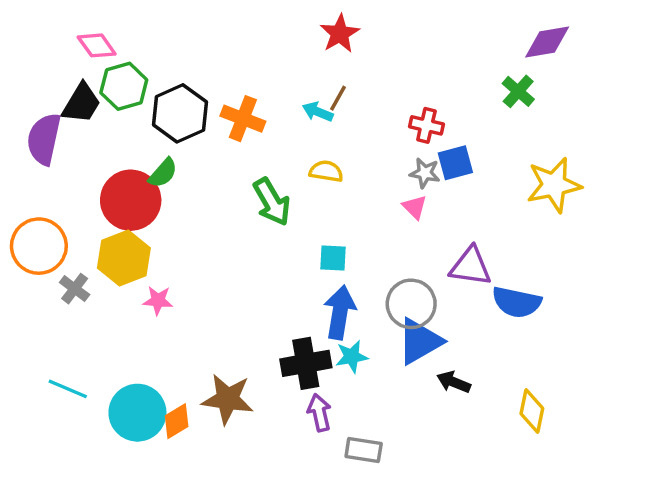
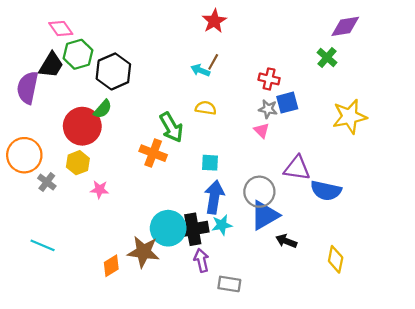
orange cross: (243, 119) -> (153, 153), moved
yellow hexagon: (124, 258) -> (78, 163), size x0.7
cyan circle: (137, 413) -> (168, 228), moved

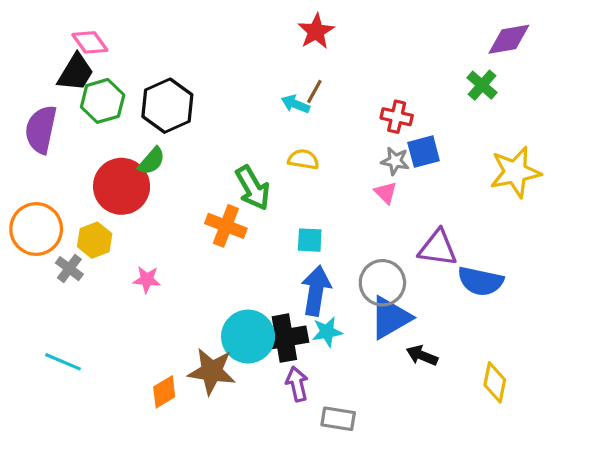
green hexagon: (78, 54) -> (103, 101), moved
black trapezoid: (51, 65) -> (76, 72), moved
yellow hexagon: (78, 163) -> (95, 240), moved

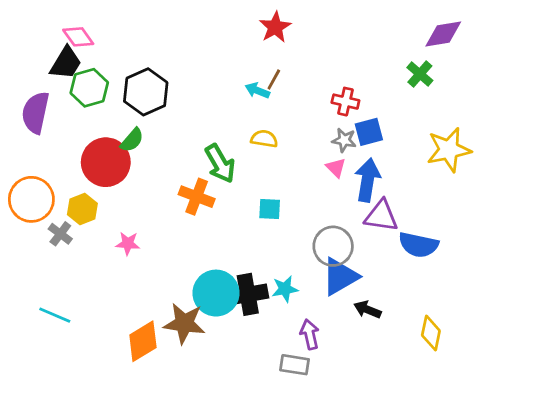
blue arrow: (316, 291) -> (368, 180), moved
purple arrow: (297, 384) -> (310, 334), moved
orange diamond: (164, 392) -> (143, 341), size x1.4

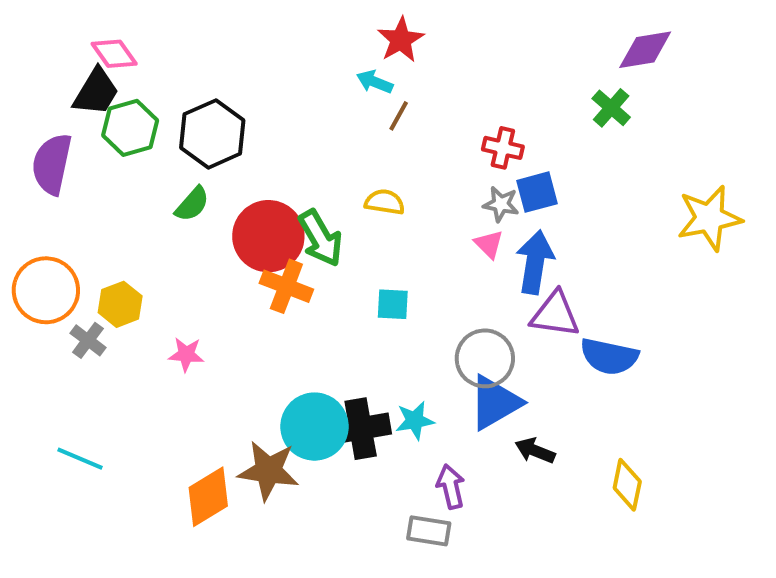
cyan arrow: (257, 91) -> (375, 82), moved
yellow star: (449, 150) -> (709, 218), moved
red circle: (106, 162) -> (268, 236), moved

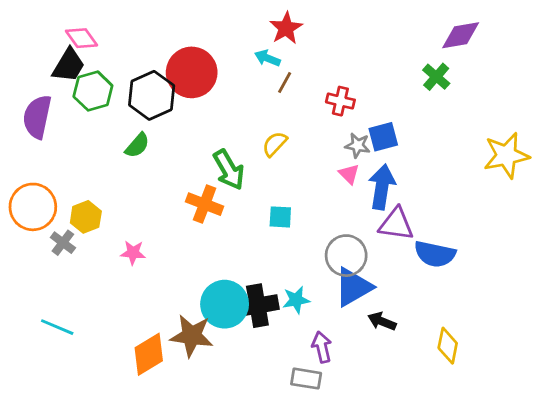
red cross: (503, 148) -> (340, 101), moved
yellow semicircle: (385, 202) -> (275, 144), turned -56
red circle: (268, 236) -> (192, 72), moved

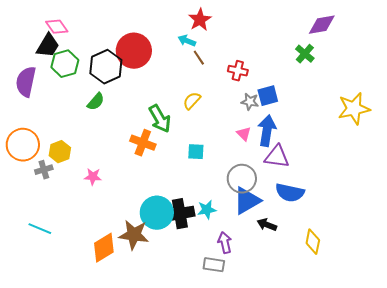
brown line: (285, 82) -> (199, 58), turned -63
pink triangle: (349, 174) -> (244, 134), moved
gray cross: (63, 243) -> (44, 170), turned 36
blue semicircle: (435, 254) -> (290, 193), moved

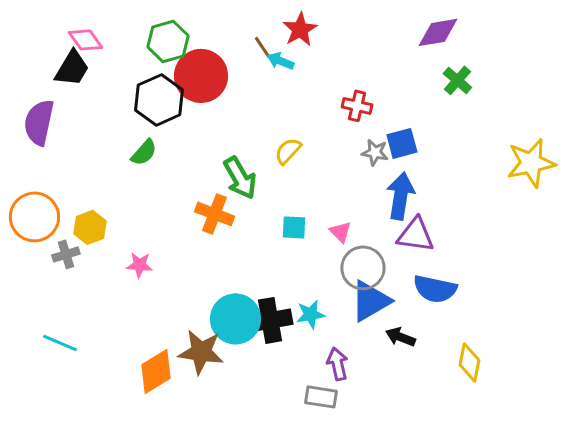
purple diamond: (322, 25) -> (438, 32), moved
brown line: (199, 58) -> (262, 47), moved
green hexagon: (65, 64) -> (168, 41), moved
pink triangle: (244, 134) -> (340, 232), moved

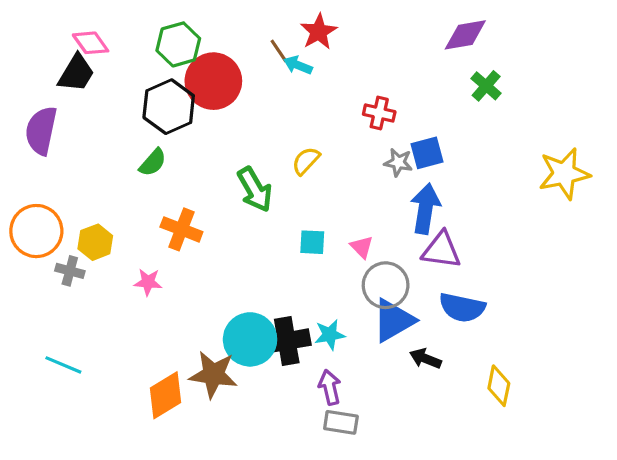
orange cross: (214, 214) -> (181, 229), moved
gray cross: (66, 254) -> (70, 271), turned 32
purple arrow: (337, 364) -> (330, 387), moved

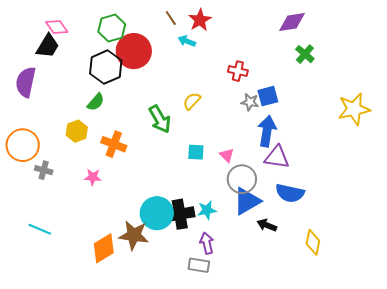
brown line: (279, 51) -> (171, 18), moved
yellow hexagon: (95, 242) -> (77, 131), moved
gray rectangle: (341, 422) -> (199, 265), moved

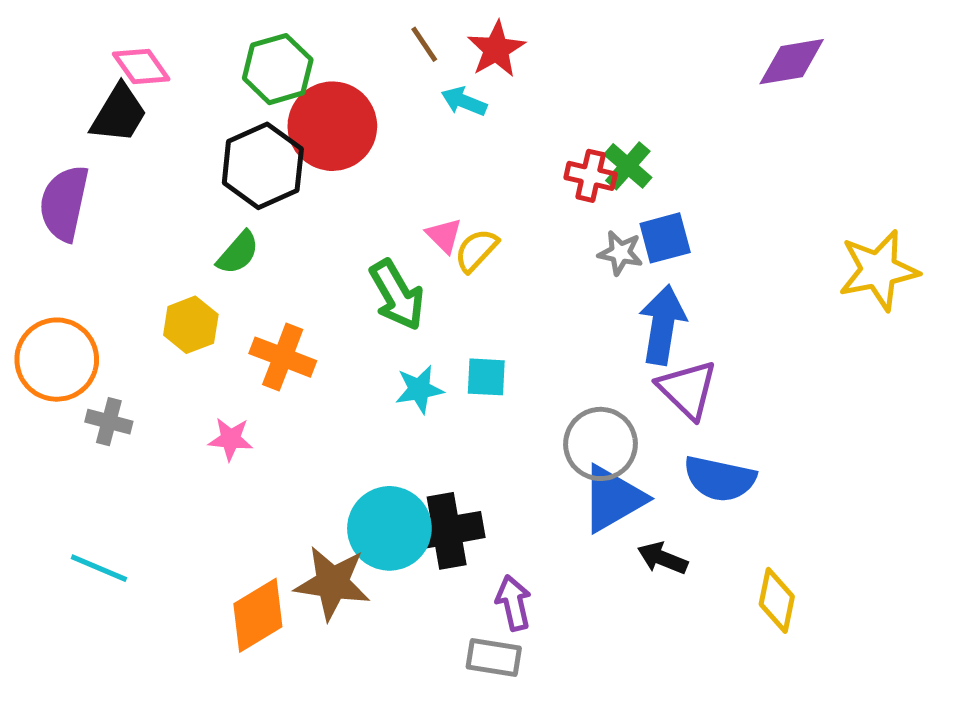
purple diamond: (292, 22) -> (792, 62), moved
green cross: (305, 54) -> (628, 166), moved
pink triangle: (227, 155) -> (444, 235), moved
purple triangle: (277, 157) -> (687, 389), turned 36
cyan star: (207, 210) -> (419, 389), moved

